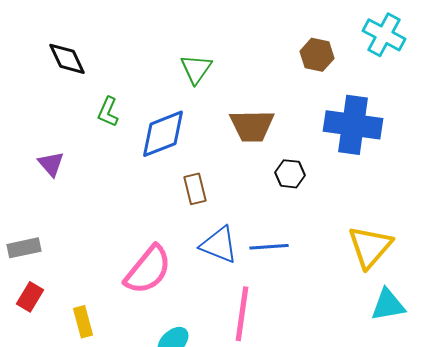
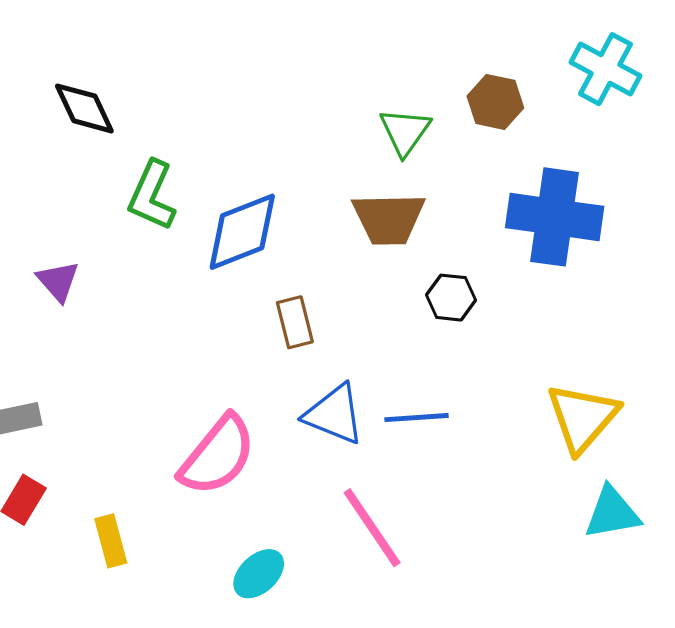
green triangle: (196, 69) -> (405, 132), moved
green L-shape: (108, 112) -> (152, 196), size x1.4
pink line: (242, 314) -> (372, 528), turned -42

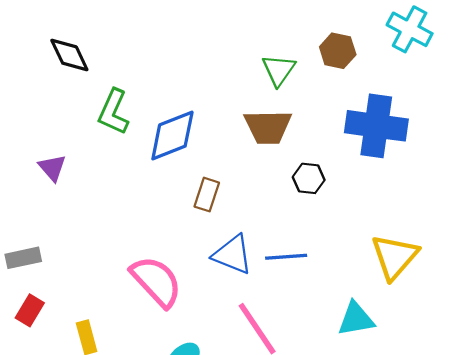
brown rectangle: (295, 322) -> (207, 195), turned 32
pink semicircle: (218, 455) -> (156, 281), turned -82
cyan triangle: (612, 513) -> (356, 319), moved

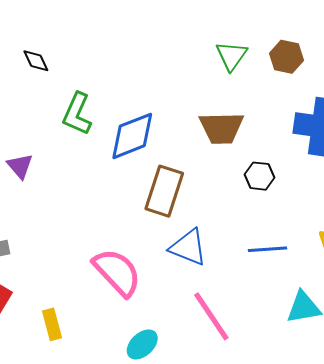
black diamond: (69, 55) -> (36, 61), size x0.7
green triangle: (279, 70) -> (231, 56), moved
brown rectangle: (207, 195) -> (164, 191), size x1.6
blue line: (286, 257) -> (268, 249), moved

